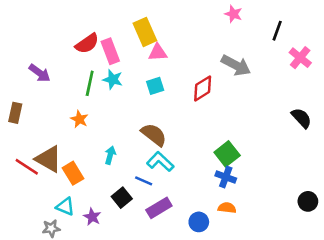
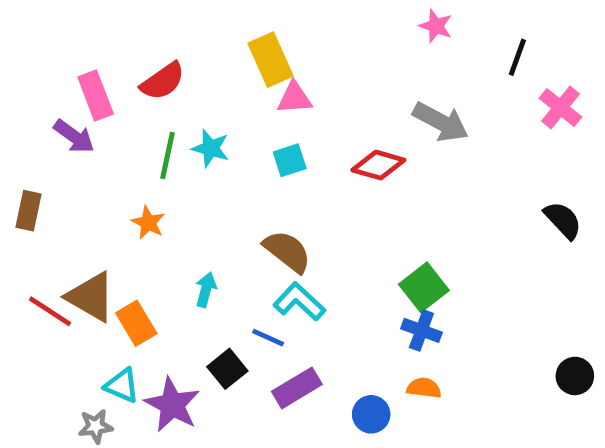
pink rectangle: (110, 51) -> (96, 96), moved
red diamond: (203, 88) -> (378, 165), turned 48
purple star: (92, 217) -> (172, 405), size x1.6

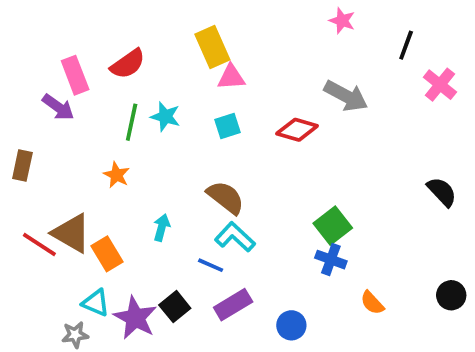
black semicircle: (563, 220) -> (442, 192), moved
black square: (227, 369) -> (175, 307), moved
orange semicircle: (424, 388) -> (372, 303), moved, turned -140

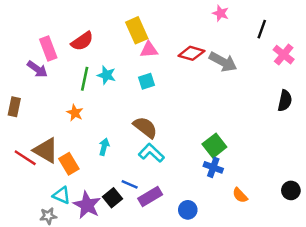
red diamond: (297, 130) -> (191, 53), moved
black semicircle: (442, 192) -> (285, 101), moved, turned 55
blue line: (211, 265) -> (130, 184), moved

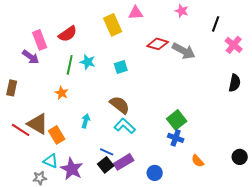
pink triangle: (149, 50) -> (136, 13), moved
black square: (113, 198) -> (106, 165), moved

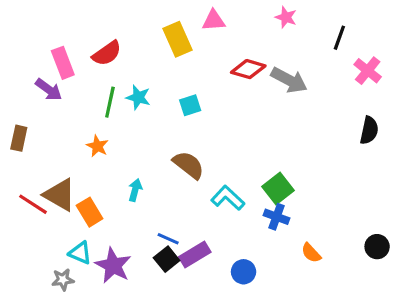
cyan L-shape: (125, 126) -> (228, 198), moved

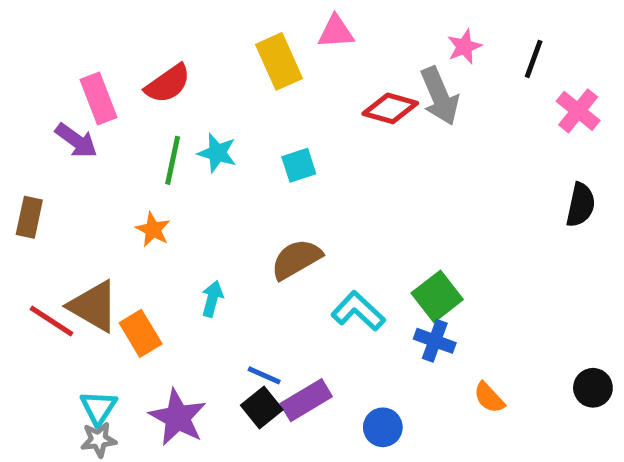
pink star: (286, 17) -> (464, 47), moved, turned 30
gray arrow: (289, 80) -> (440, 96), moved, turned 39
brown semicircle: (189, 165) -> (296, 259), turned -68
cyan triangle: (80, 253) -> (99, 408), moved, turned 40

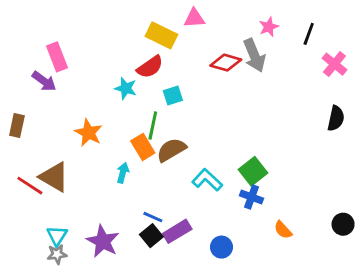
yellow rectangle: (279, 61) -> (161, 35), turned -40
red semicircle: (168, 84) -> (150, 67), moved
green line: (173, 160) -> (153, 126), moved
orange star: (153, 230) -> (88, 133), size x1.4
orange rectangle: (141, 333) -> (143, 147), moved

